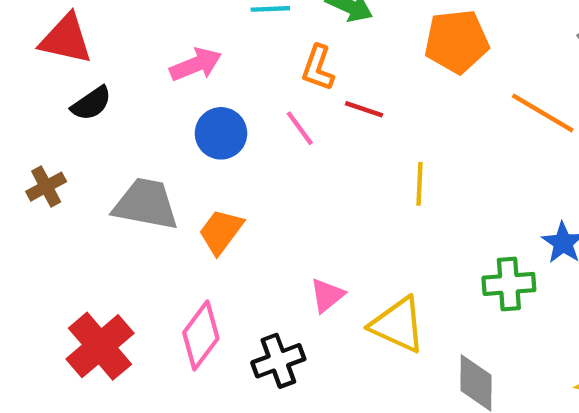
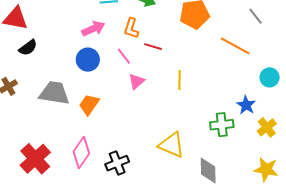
pink arrow: (196, 65) -> (93, 29), moved
pink triangle: (327, 295) -> (136, 81), moved

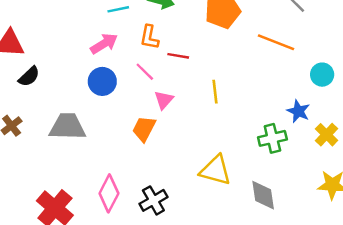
orange trapezoid: (89, 105) -> (144, 129), moved

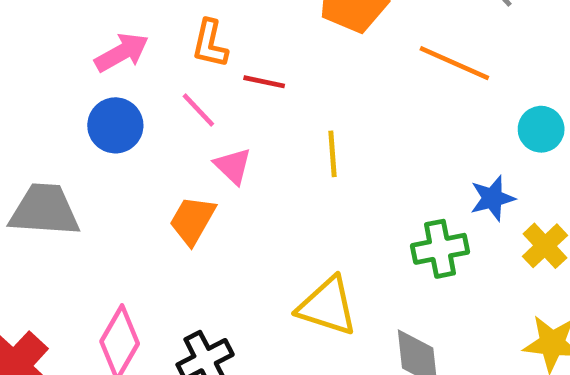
pink triangle: (164, 100) -> (233, 166), turned -30
blue star: (298, 111) -> (492, 198), turned 30

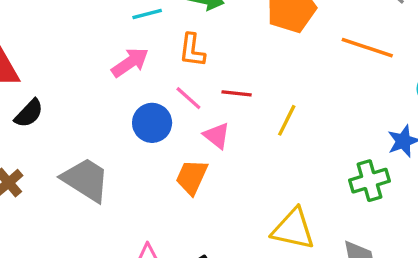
red line: (264, 82) -> (237, 93), moved
blue circle: (115, 125) -> (152, 123), moved
yellow line: (333, 154) -> (287, 120), turned 36
gray trapezoid: (44, 210) -> (86, 180), turned 34

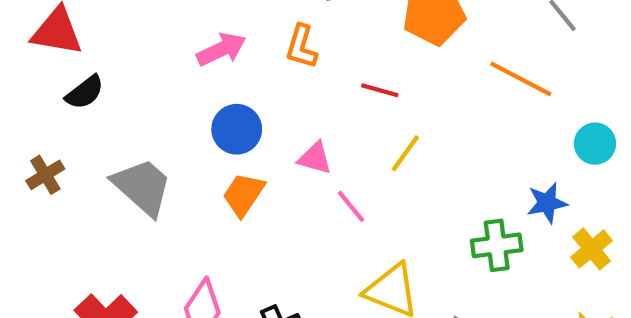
red line: (237, 93) -> (380, 90), moved
pink line: (188, 98) -> (351, 206), moved
pink triangle: (217, 136) -> (315, 158), turned -32
orange trapezoid: (192, 177) -> (243, 194), moved

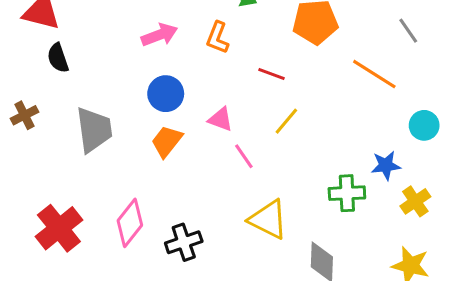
black semicircle: (85, 92) -> (58, 58), turned 104
gray trapezoid: (142, 187) -> (94, 130), turned 36

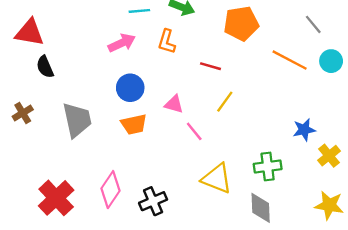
cyan circle: (424, 125) -> (331, 61), moved
orange trapezoid: (167, 141) -> (134, 124), turned -136
green cross: (347, 193) -> (268, 167), moved

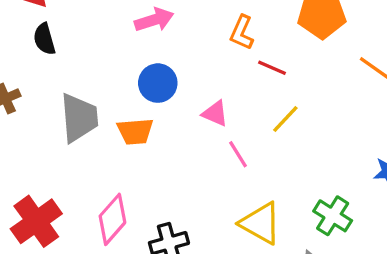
orange L-shape: (167, 42) -> (242, 33), moved
orange trapezoid: (134, 124) -> (135, 131), moved
green cross: (268, 167) -> (333, 216), turned 32

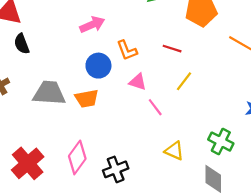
orange L-shape: (242, 33) -> (127, 50), moved, turned -40
gray trapezoid: (79, 118) -> (49, 93), turned -76
yellow triangle: (261, 223) -> (174, 151), size x0.7

